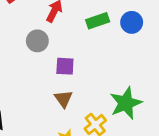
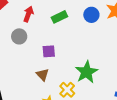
blue circle: (132, 22) -> (91, 15), moved
purple square: (65, 66) -> (49, 51), moved

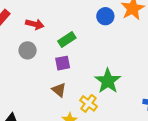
red arrow: (28, 14) -> (35, 24), turned 91
green rectangle: (59, 17) -> (67, 40), moved

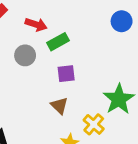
green rectangle: (67, 40) -> (58, 42), moved

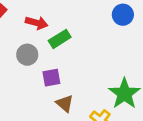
purple square: (66, 74) -> (51, 78), moved

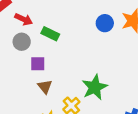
red arrow: (37, 23) -> (24, 19), moved
green rectangle: (60, 39) -> (50, 34), turned 48

